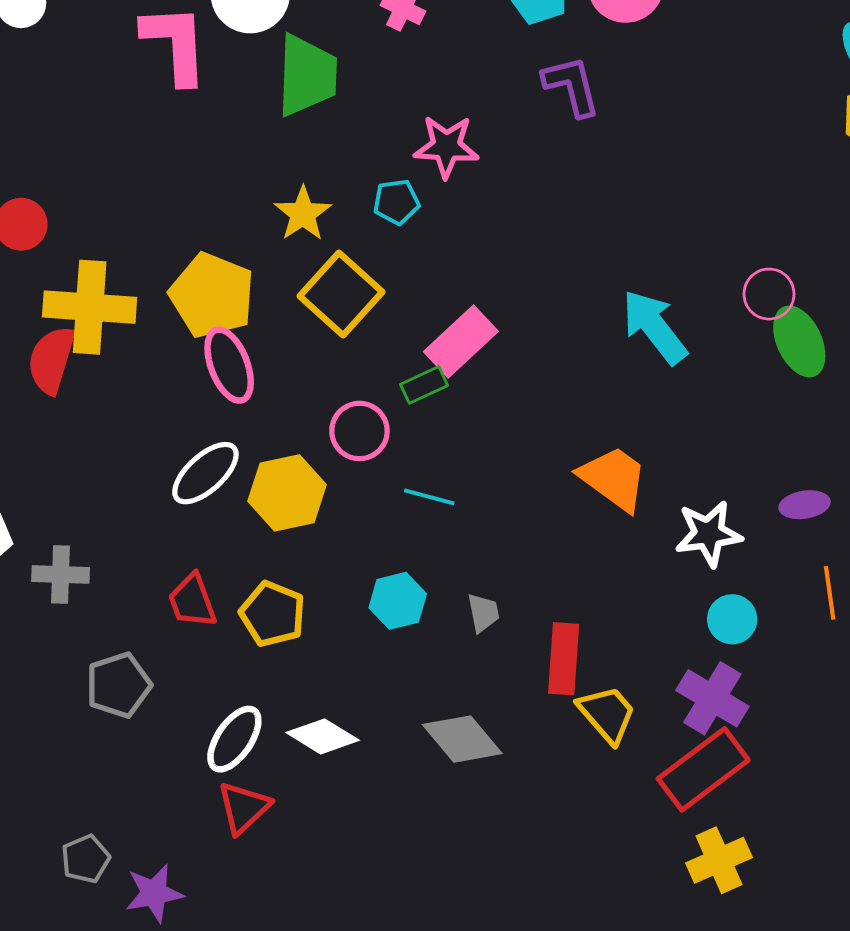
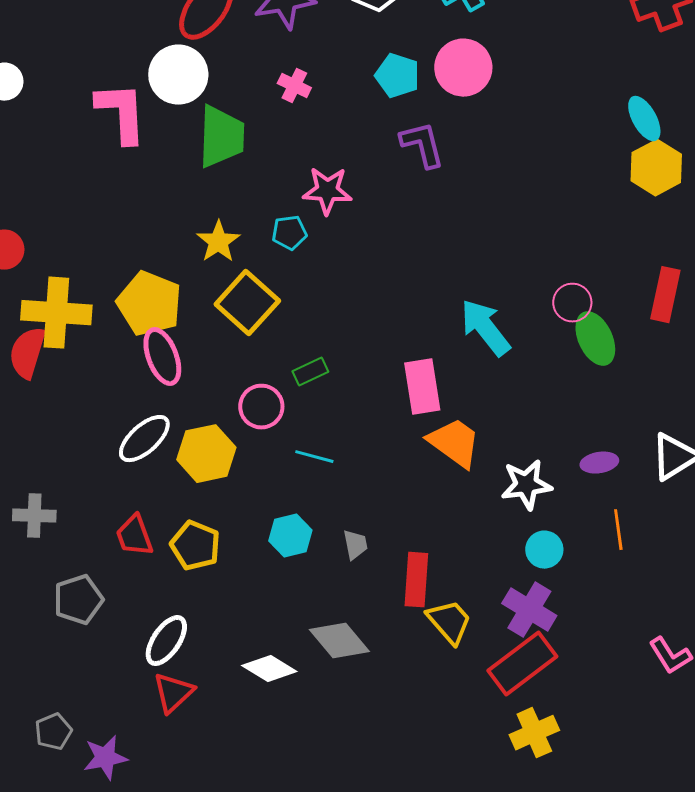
pink rectangle: (461, 341) -> (422, 387), moved, turned -56
white diamond: (323, 736) -> (269, 669), moved

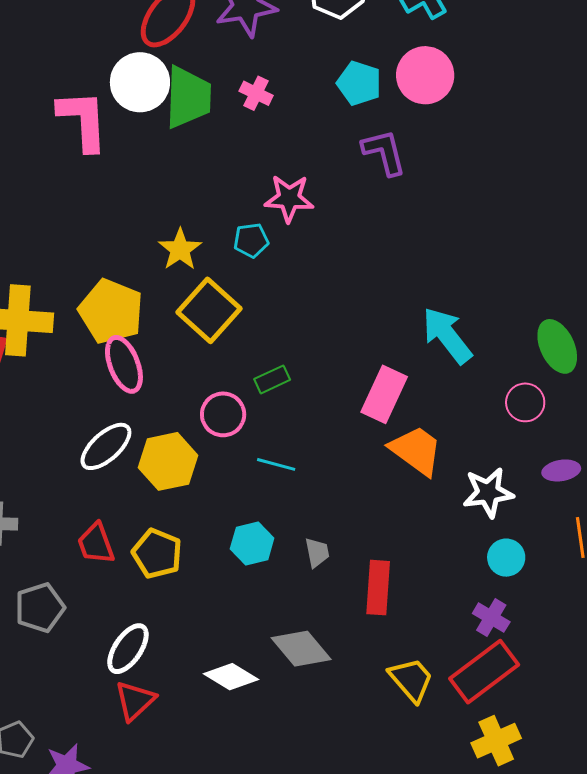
green trapezoid: (221, 137) -> (188, 97), moved
pink circle: (572, 303) -> (525, 402), moved
pink rectangle: (422, 387) -> (384, 394), turned 34
purple cross: (529, 610) -> (491, 618), size x0.7
yellow trapezoid: (449, 622) -> (411, 680), moved

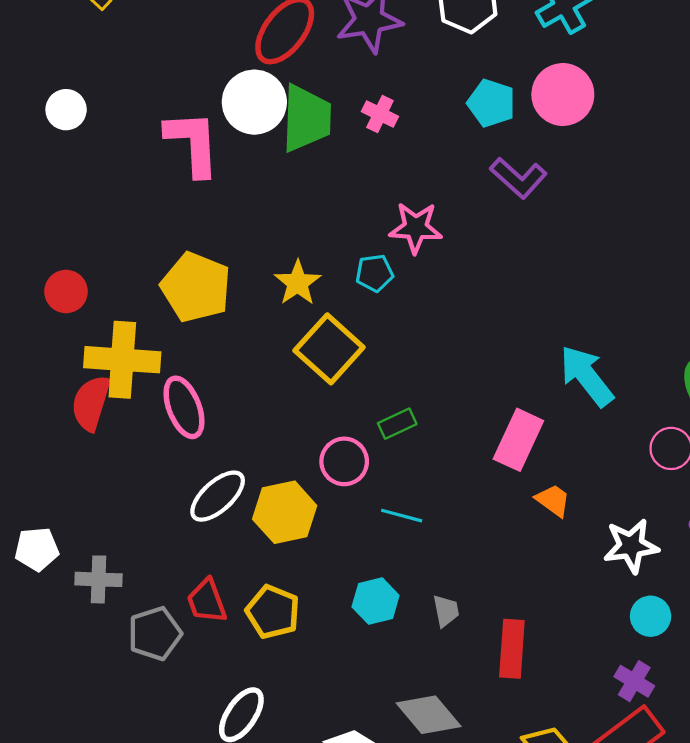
purple L-shape: (384, 152) -> (518, 178), turned 146
yellow pentagon: (111, 311) -> (196, 287), moved
pink ellipse: (124, 364) -> (184, 407), moved
orange trapezoid: (416, 450) -> (553, 500), size x0.6
gray pentagon: (40, 608) -> (155, 634), moved

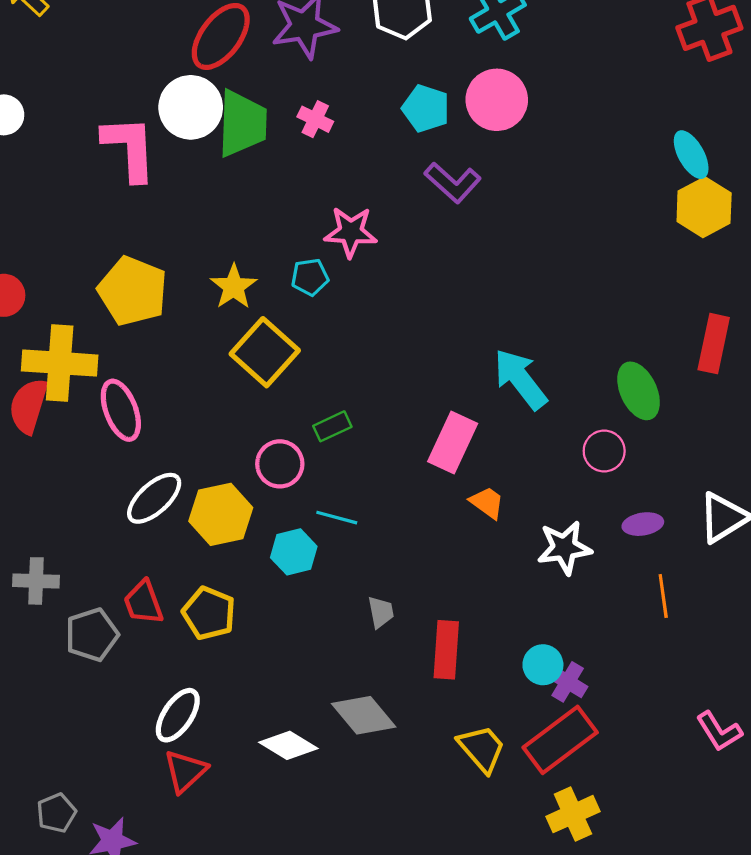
cyan hexagon: (376, 601) -> (294, 552), moved
cyan circle: (651, 616) -> (543, 665), moved

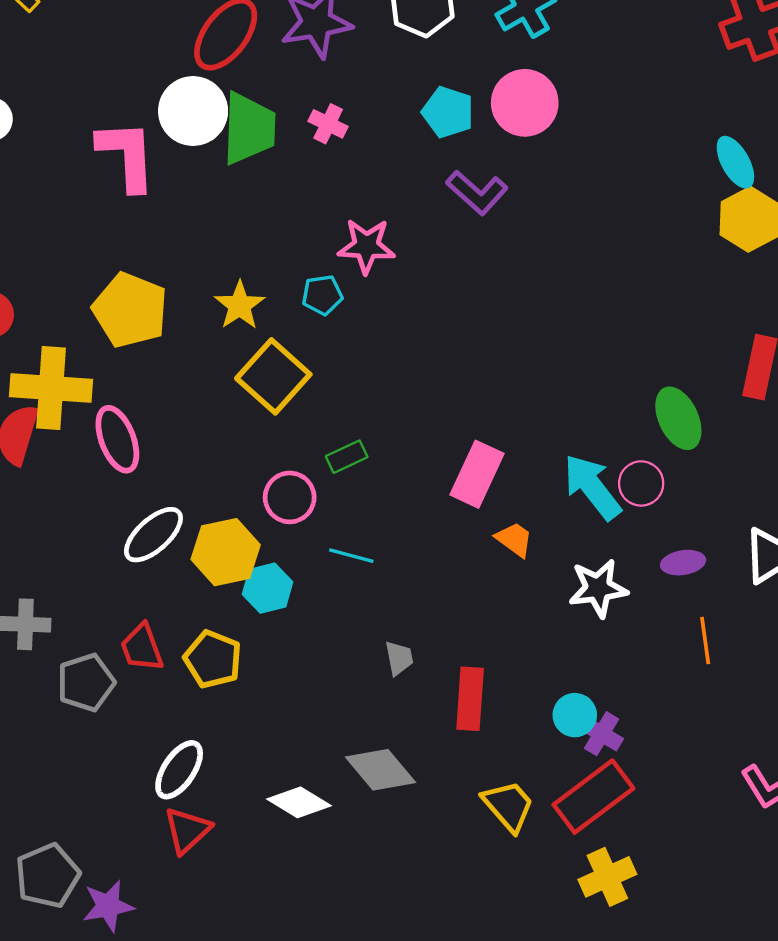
cyan arrow: (520, 379) -> (592, 487), moved
cyan hexagon: (294, 552) -> (268, 588), moved
gray pentagon: (56, 813) -> (48, 876), size x1.5

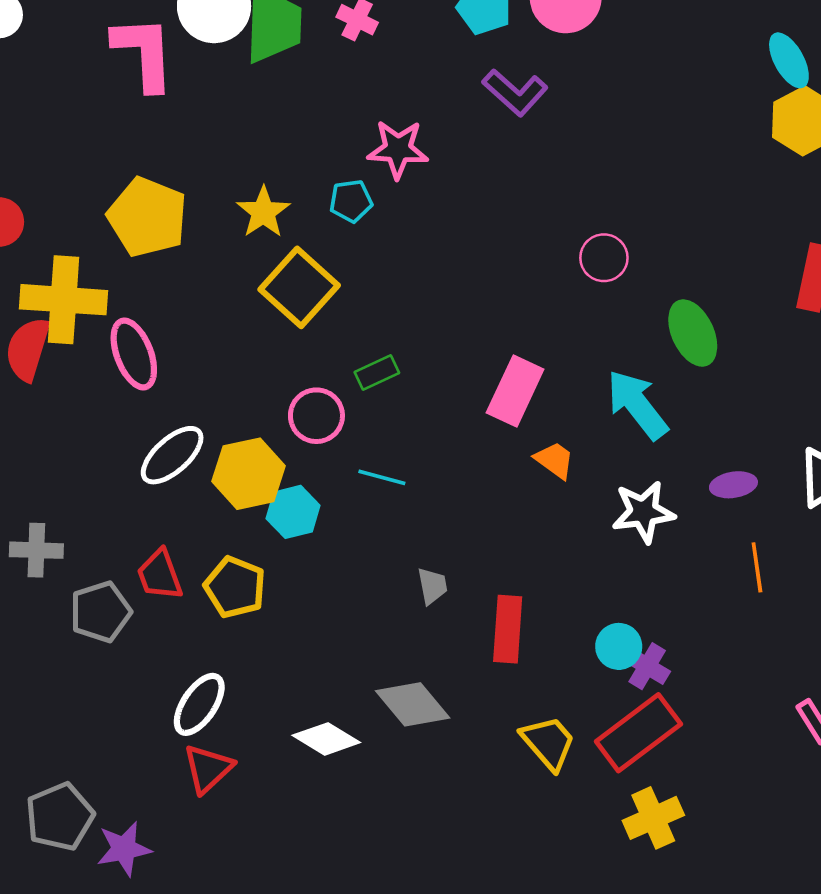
green ellipse: (678, 418) -> (693, 333), moved
pink circle: (641, 483) -> (604, 258), moved

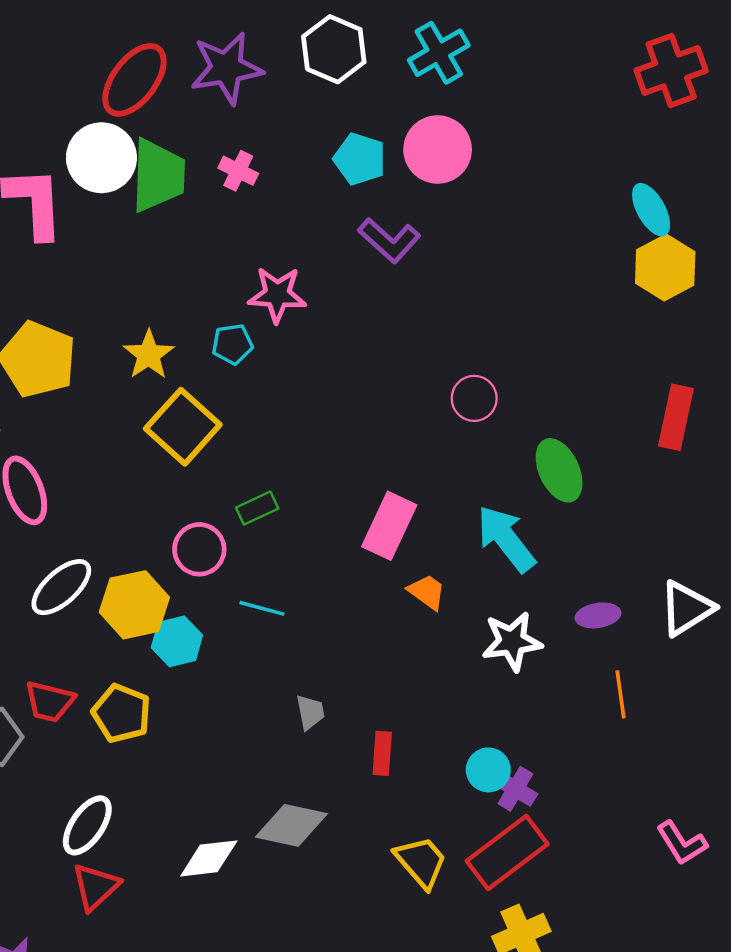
red trapezoid: (160, 575) -> (50, 702), turned -56
red rectangle: (508, 629) -> (382, 753), size x0.7
gray diamond: (413, 704) -> (291, 825), turned -38
white diamond: (326, 739) -> (209, 858), turned -38

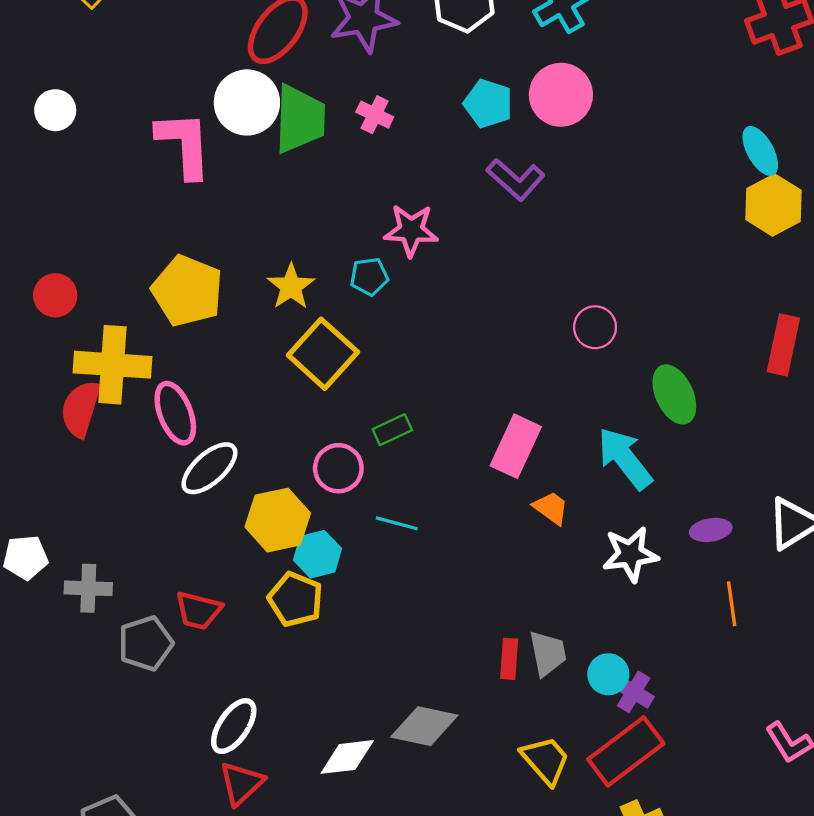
white ellipse: (61, 587) -> (209, 468), moved
gray trapezoid: (310, 712) -> (548, 653), moved, size x1.4
yellow pentagon: (121, 713) -> (295, 599), moved

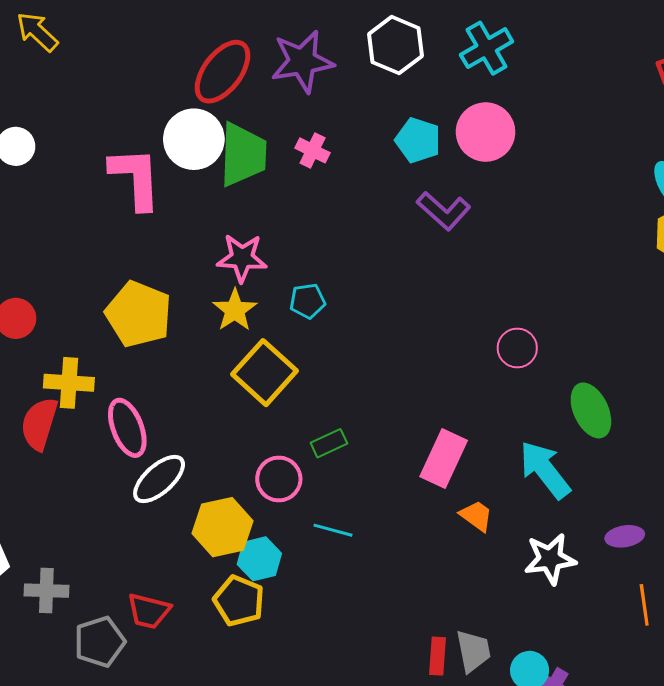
pink star: (411, 230) -> (242, 258), moved
yellow cross: (113, 365) -> (69, 383), size x0.7

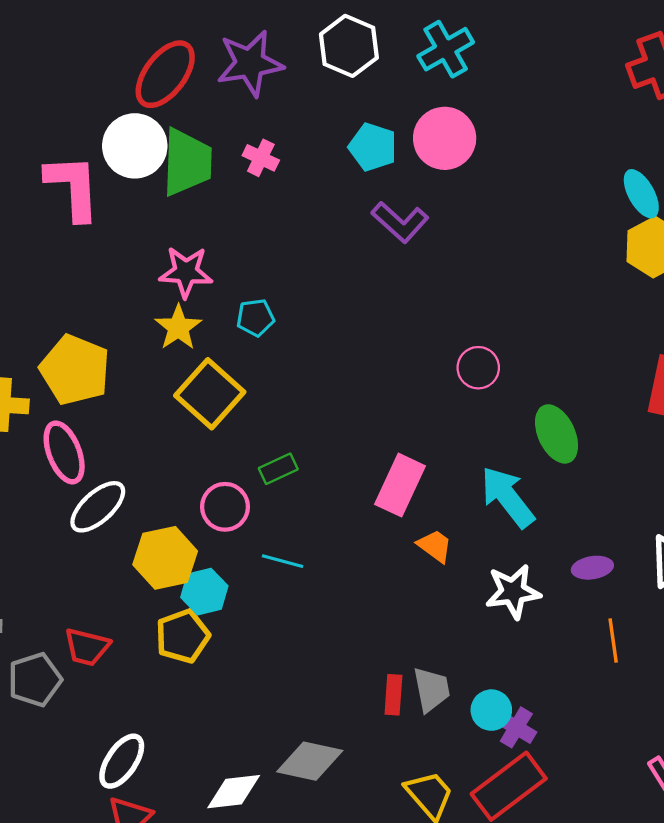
yellow pentagon: (139, 314) -> (75, 370), moved
yellow pentagon: (239, 601) -> (183, 636), turned 30

